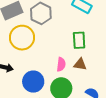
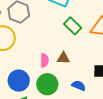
green rectangle: (79, 40) -> (73, 26), moved, turned -36

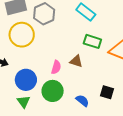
green rectangle: (73, 26) -> (92, 41), turned -42
brown triangle: (63, 58) -> (76, 61), moved

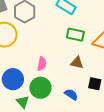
brown triangle: (76, 61) -> (77, 63), moved
green triangle: (24, 102) -> (23, 102), moved

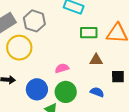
pink semicircle: (42, 64) -> (62, 68), turned -104

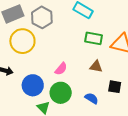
pink semicircle: (62, 68) -> (61, 69), turned 136

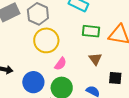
yellow circle: (22, 41) -> (46, 40), moved
brown triangle: (96, 66) -> (95, 59), turned 48

